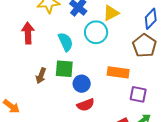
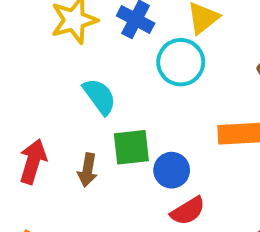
red arrow: (28, 33) -> (33, 161), moved, turned 30
cyan semicircle: (66, 42) -> (99, 96), moved

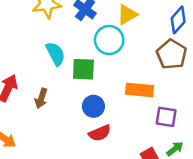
green square: (131, 147) -> (83, 69), moved

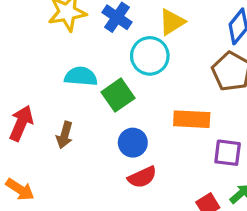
cyan semicircle: (55, 54) -> (81, 76), turned -55
green square: (83, 69) -> (118, 95), turned -35

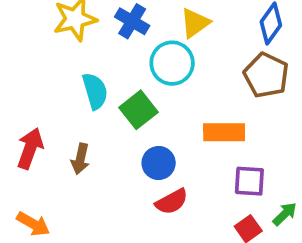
cyan semicircle: (81, 76) -> (95, 91), turned 72
purple square: (228, 153) -> (249, 181), moved

